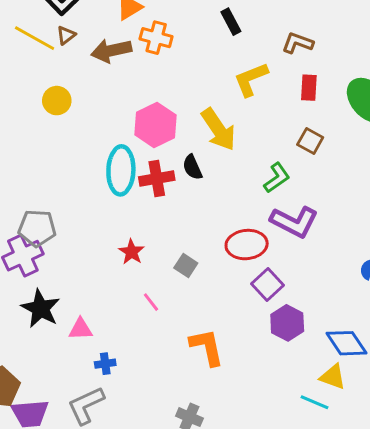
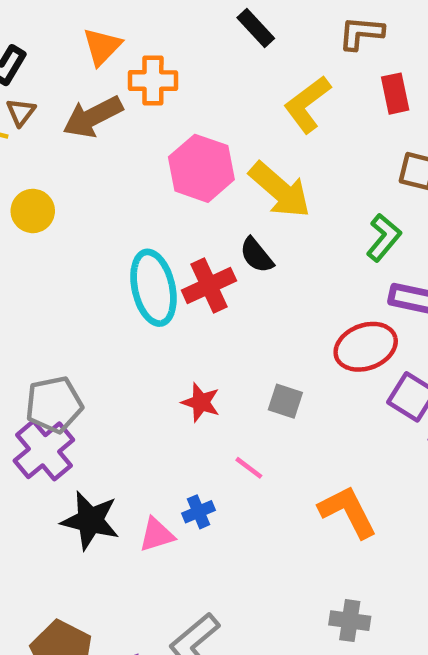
pink hexagon: (155, 125) -> (201, 168), moved
blue cross: (105, 364) -> (198, 512), moved

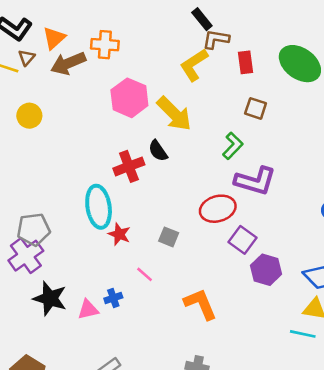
black rectangle: (256, 28) -> (202, 19), moved
brown L-shape: (361, 33) -> (216, 39), moved
orange triangle: (102, 47) -> (54, 38), moved
cyan ellipse: (153, 288) -> (99, 207), moved

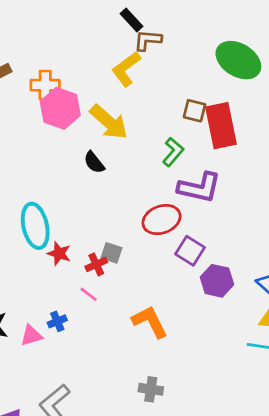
orange cross: (105, 45) -> (45, 85), moved
red rectangle: (246, 62) -> (221, 126), moved, size x1.8
red cross: (129, 166) -> (96, 264), moved, size x0.7

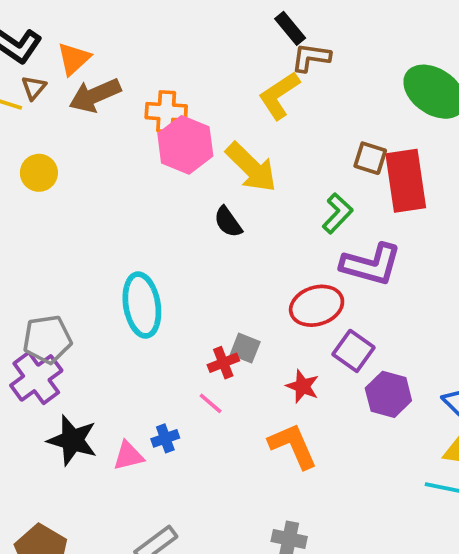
red star: (59, 253) -> (303, 386), moved

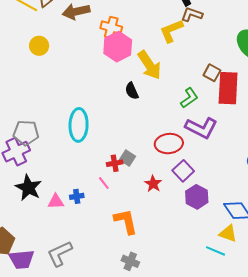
orange L-shape: (293, 446) -> (126, 221), moved

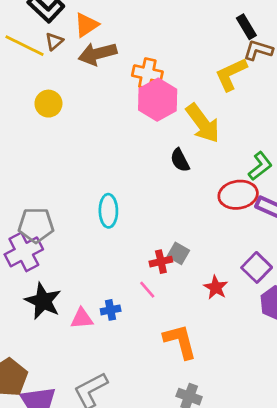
cyan ellipse: (79, 125) -> (108, 211), size x0.7
red ellipse: (169, 144) -> (238, 195), moved

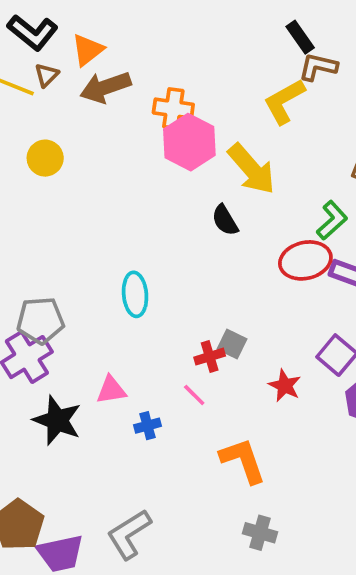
pink triangle: (82, 318) -> (111, 390), moved

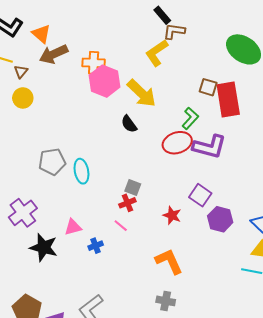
orange triangle: (88, 50) -> (41, 34), turned -36
brown triangle: (47, 75) -> (21, 72), moved
gray pentagon: (40, 320) -> (52, 162), moved
gray square: (232, 344) -> (133, 188), moved
orange L-shape: (243, 460) -> (169, 261), moved

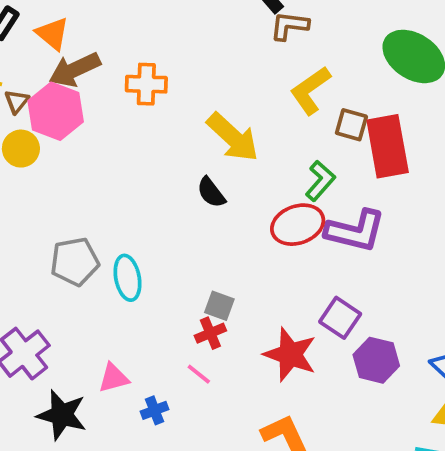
yellow L-shape: (157, 53) -> (310, 90), moved
pink hexagon: (104, 81) -> (56, 111), moved
red star: (172, 215) -> (290, 355), size x1.6

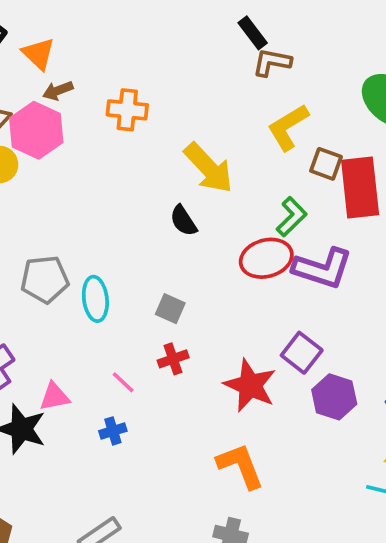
brown arrow: (75, 70) -> (58, 91), size x0.6
gray square: (219, 306) -> (170, 309), moved
pink line: (199, 374) -> (123, 382), moved
pink triangle: (114, 378) -> (54, 397), moved

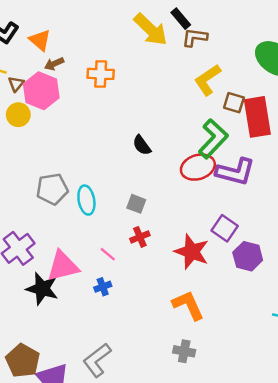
yellow arrow: (209, 168) -> (151, 29), moved
green L-shape: (292, 217) -> (213, 139), size x1.5
pink triangle: (54, 397) -> (63, 266), size x1.6

